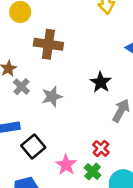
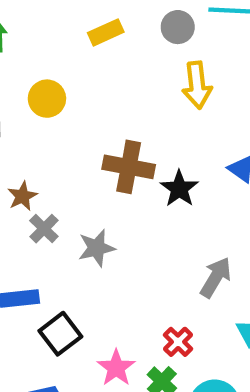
brown cross: (48, 44) -> (129, 167), moved
black star: (101, 82) -> (179, 189), moved

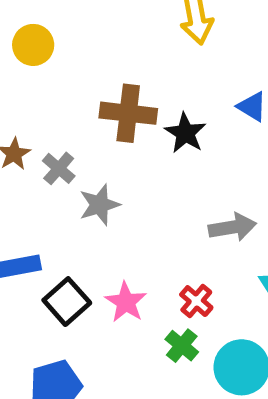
gray cross: (44, 229) -> (59, 168), moved
gray arrow: (216, 277) -> (232, 227), turned 54
pink star: (116, 368) -> (126, 302), moved

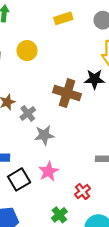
black star: (185, 133) -> (94, 79), moved, turned 30
pink star: (126, 302) -> (48, 171), moved
green cross: (182, 346) -> (59, 215), moved

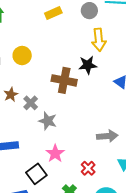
yellow circle: (27, 51) -> (22, 56), moved
gray star: (44, 135) -> (48, 121), turned 30
black square: (19, 179) -> (36, 174), moved

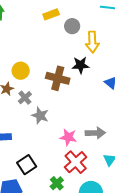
gray circle: (89, 11) -> (72, 26), moved
yellow circle: (22, 56) -> (21, 71), moved
pink star: (55, 153) -> (68, 137), moved, turned -30
red cross: (88, 168) -> (76, 162), size x1.6

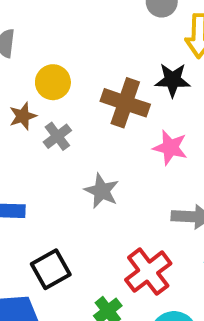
gray star: (40, 115) -> (102, 191), moved
pink star: (68, 137) -> (170, 148), moved

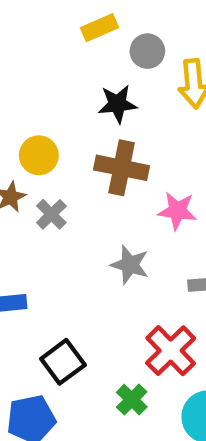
black star: (173, 80) -> (118, 104), moved
gray star: (102, 191) -> (130, 265), moved

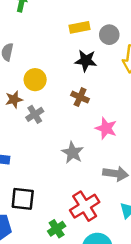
yellow rectangle: (99, 28) -> (79, 27), moved
brown cross: (122, 168) -> (80, 97), size x0.6
black square: (63, 362) -> (23, 199), turned 30

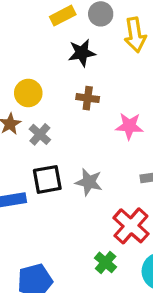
gray star: (73, 153) -> (89, 182), moved
black square: (23, 199) -> (47, 179), moved

